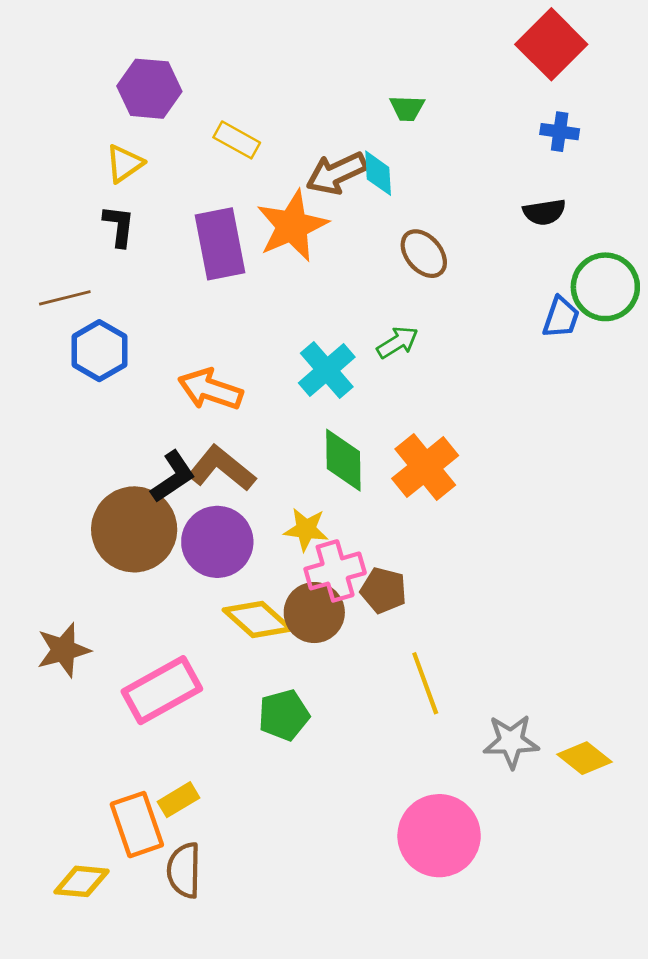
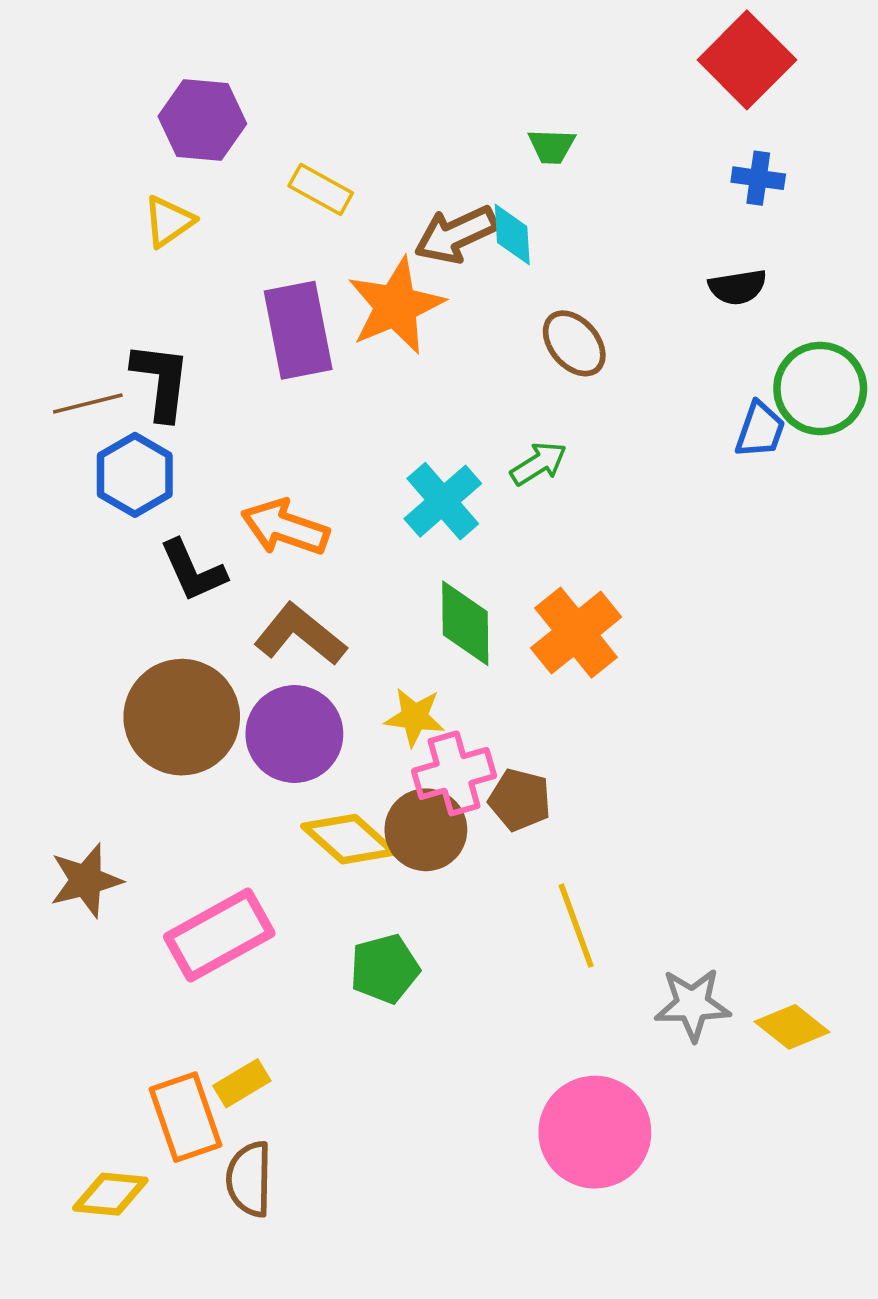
black L-shape: (119, 226) -> (161, 381), moved, size x1.4
black L-shape: (173, 477) -> (193, 571), moved, turned 100

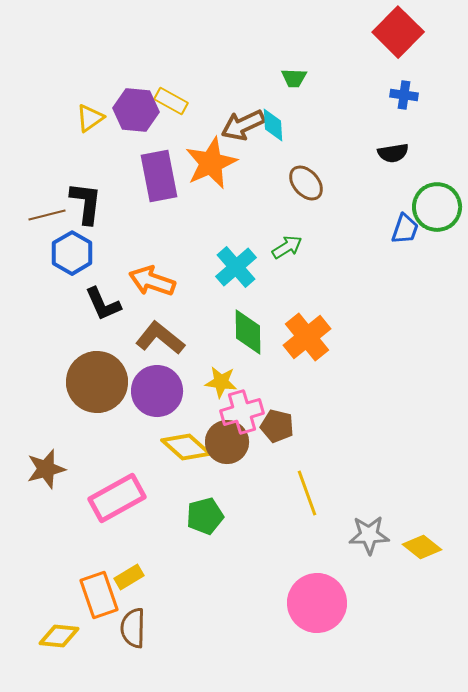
purple hexagon: (202, 120) -> (136, 110), moved

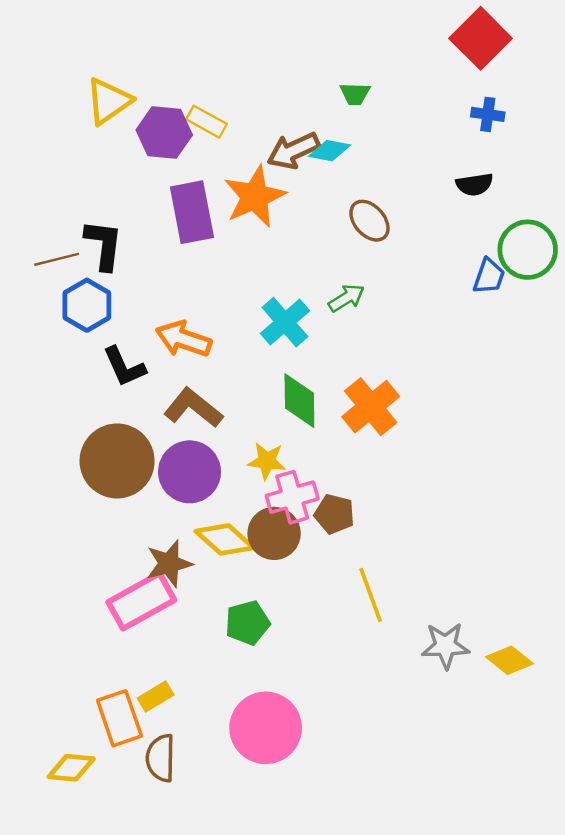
yellow triangle: (90, 118) -> (109, 101), moved, size x1.4
cyan diamond: (273, 125) -> (330, 151), turned -76
brown star: (46, 469) -> (169, 564), moved
pink circle: (317, 603) -> (266, 728), moved

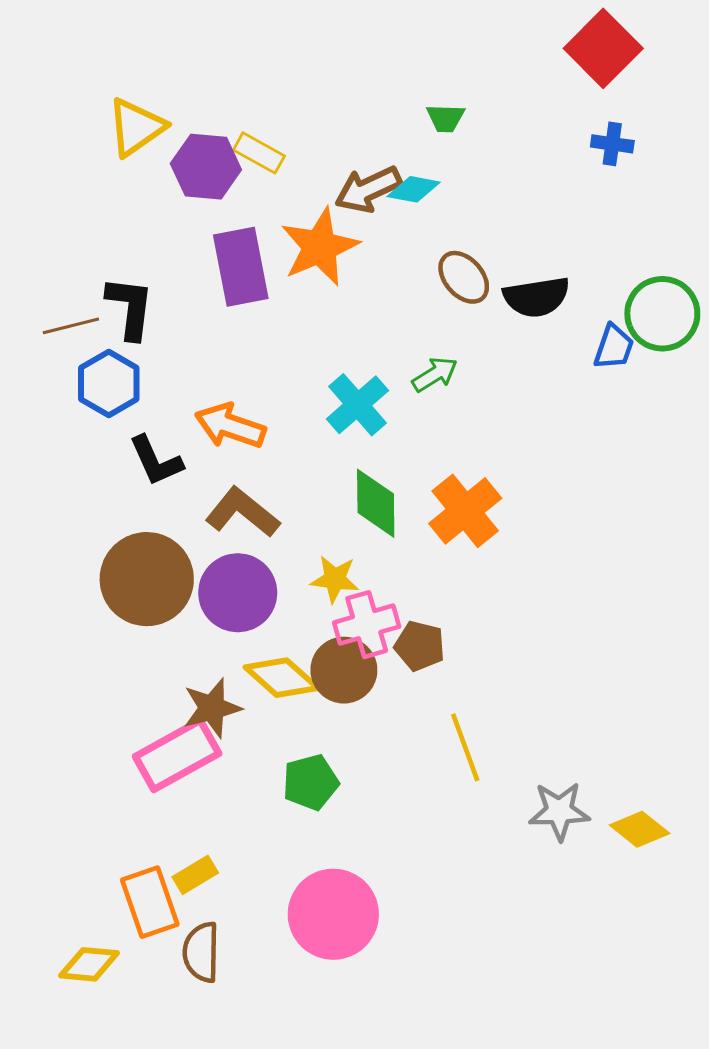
black semicircle: (475, 184) -> (536, 297), moved, size x1.4

